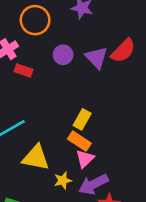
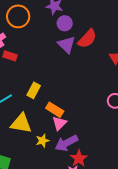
purple circle: (63, 55) -> (65, 23), moved
yellow rectangle: (82, 119) -> (34, 90), moved

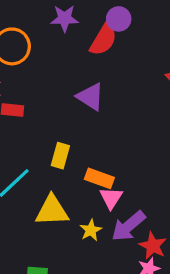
purple circle: (65, 23) -> (119, 19), moved
red semicircle: (87, 39) -> (103, 40), moved
purple triangle: (66, 45) -> (91, 97), moved

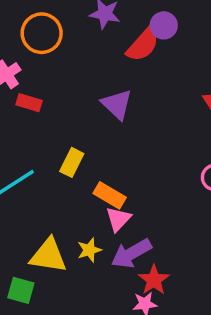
yellow triangle: (52, 211) -> (48, 256), moved

